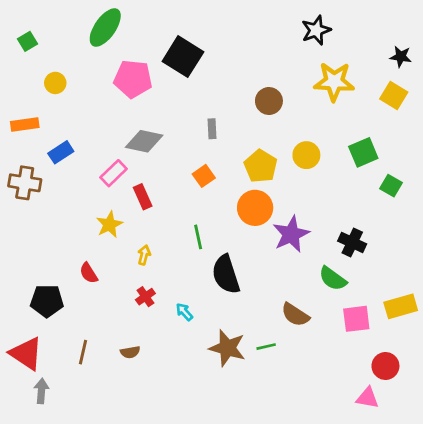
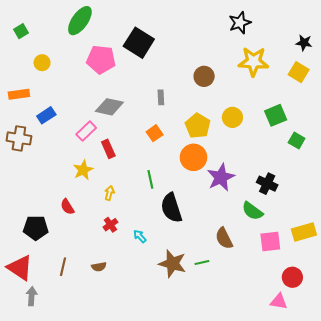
brown semicircle: (295, 315) -> (224, 238), turned 30

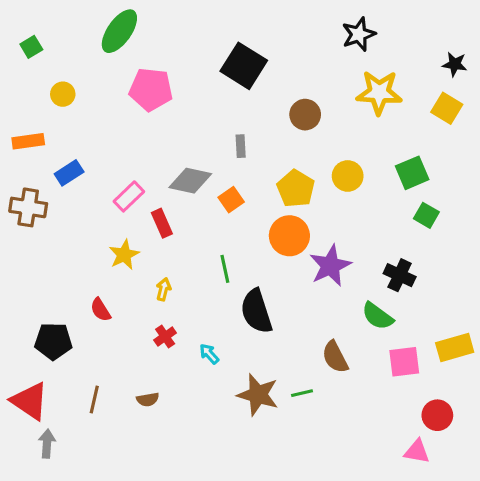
black square: (139, 43) -> (244, 66), moved
gray diamond: (109, 107) -> (190, 181), moved
green square: (297, 141) -> (426, 215), moved

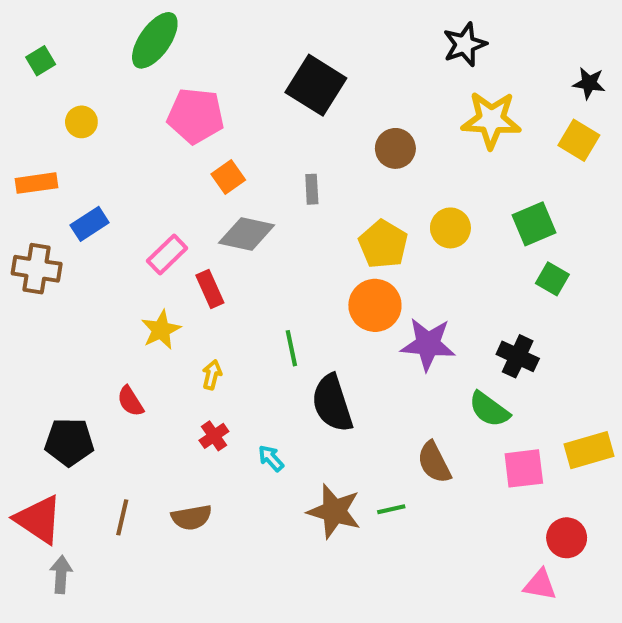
orange square: (231, 200) -> (228, 177), moved
purple star: (330, 266) -> (428, 344), turned 30
brown semicircle: (148, 399) -> (192, 517), size x1.4

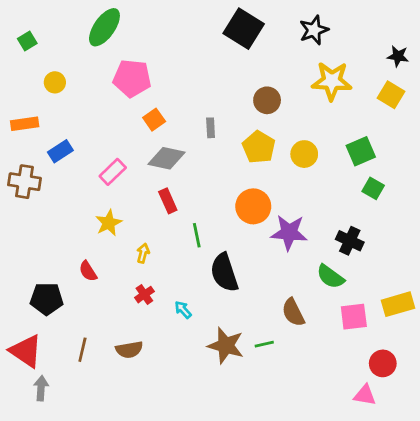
black square: (316, 85) -> (244, 29), moved
yellow pentagon: (383, 244) -> (259, 147), moved
red rectangle: (210, 289) -> (168, 201), moved

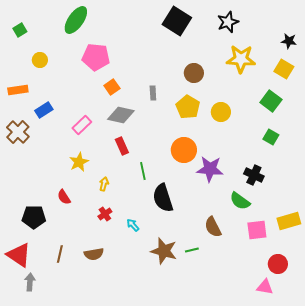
green square: (361, 151) -> (271, 101), moved, turned -30
brown cross: (25, 182) -> (18, 132), turned 35

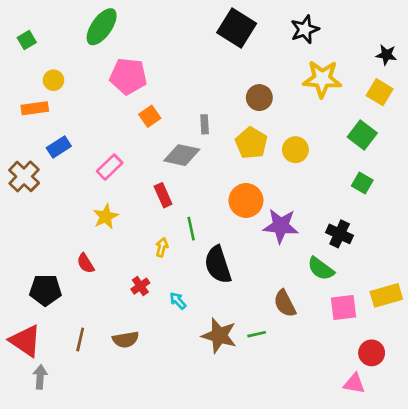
orange rectangle: (18, 90) -> (35, 108), moved
gray diamond: (121, 115) -> (182, 155), moved
yellow arrow: (104, 184) -> (162, 247), moved

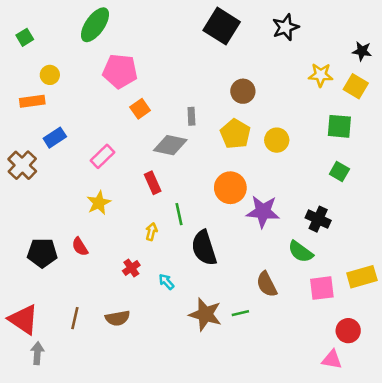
yellow star: (322, 79) -> (321, 75), moved, size x0.7
green square: (362, 135) -> (339, 126), turned -32
black pentagon: (45, 290) -> (42, 253), moved

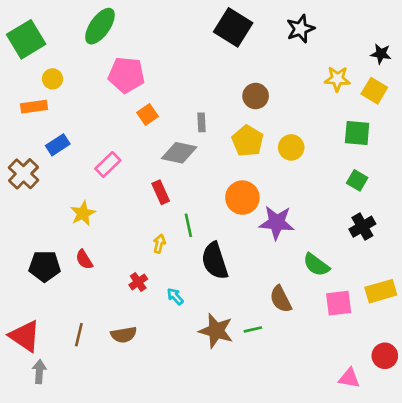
green square: (25, 37) -> (26, 39), size x2.0
yellow star: (99, 203) -> (83, 213), moved
black cross: (318, 219) -> (362, 227), moved, turned 35
red circle: (348, 331) -> (385, 356), moved

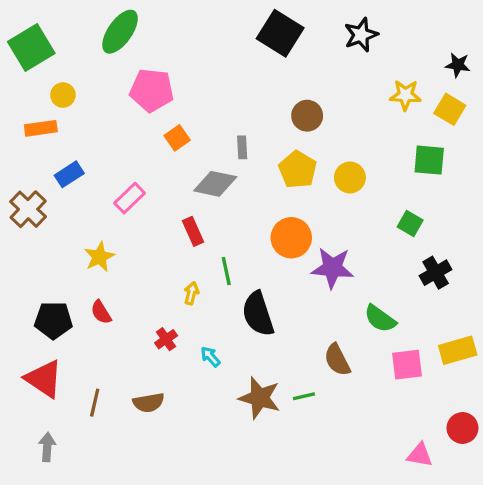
green square: (357, 180) -> (410, 223), moved
red triangle: (25, 336) -> (44, 379), moved

